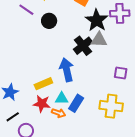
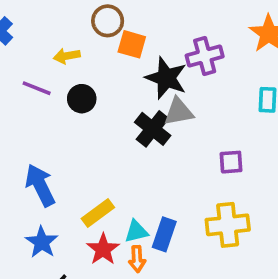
blue arrow: (67, 70) -> (40, 185), moved
red star: (42, 104) -> (103, 249), turned -30
orange arrow: (59, 113) -> (137, 259), turned 80

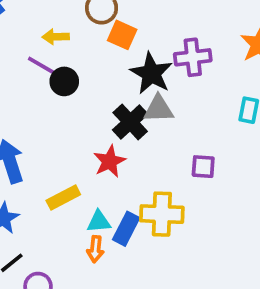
purple line: (37, 88) -> (41, 65), moved
yellow cross: (228, 225) -> (162, 214), moved
red star: (103, 249) -> (110, 161), moved

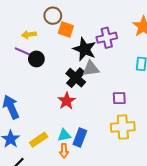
yellow rectangle: (63, 197) -> (39, 140), moved
yellow cross: (162, 214) -> (123, 127), moved

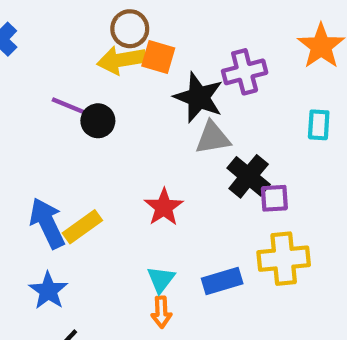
yellow arrow: (29, 35) -> (121, 60), moved, size x1.5
black cross: (76, 78) -> (249, 176), moved
cyan triangle: (64, 135) -> (161, 279), turned -40
blue rectangle: (80, 137) -> (222, 281), moved, turned 54
yellow rectangle: (39, 140) -> (82, 227), moved

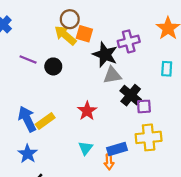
yellow arrow: (121, 60) -> (65, 35), turned 50
purple line: (68, 106) -> (28, 59), moved
orange arrow: (161, 312) -> (109, 162), moved

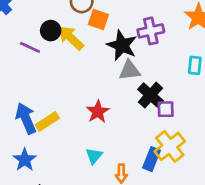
yellow arrow: (65, 35) -> (71, 38), moved
black circle: (53, 66) -> (51, 31), moved
yellow cross: (149, 137) -> (170, 146), turned -35
blue rectangle: (117, 149) -> (151, 159), moved, turned -54

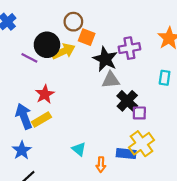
black circle: (51, 31) -> (47, 45), size x1.5
yellow arrow: (71, 38) -> (63, 51), turned 110
red star: (98, 112) -> (45, 94), moved
cyan triangle: (94, 156) -> (79, 149), turned -32
blue rectangle: (151, 159) -> (126, 154), turned 72

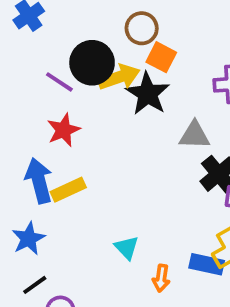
black star: (105, 59) -> (148, 94), moved
red star: (45, 94) -> (64, 130), moved

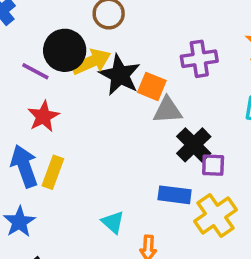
orange square: (161, 57) -> (152, 86), moved
yellow rectangle: (68, 190) -> (53, 172), turned -40
blue rectangle: (207, 264) -> (175, 195), moved

